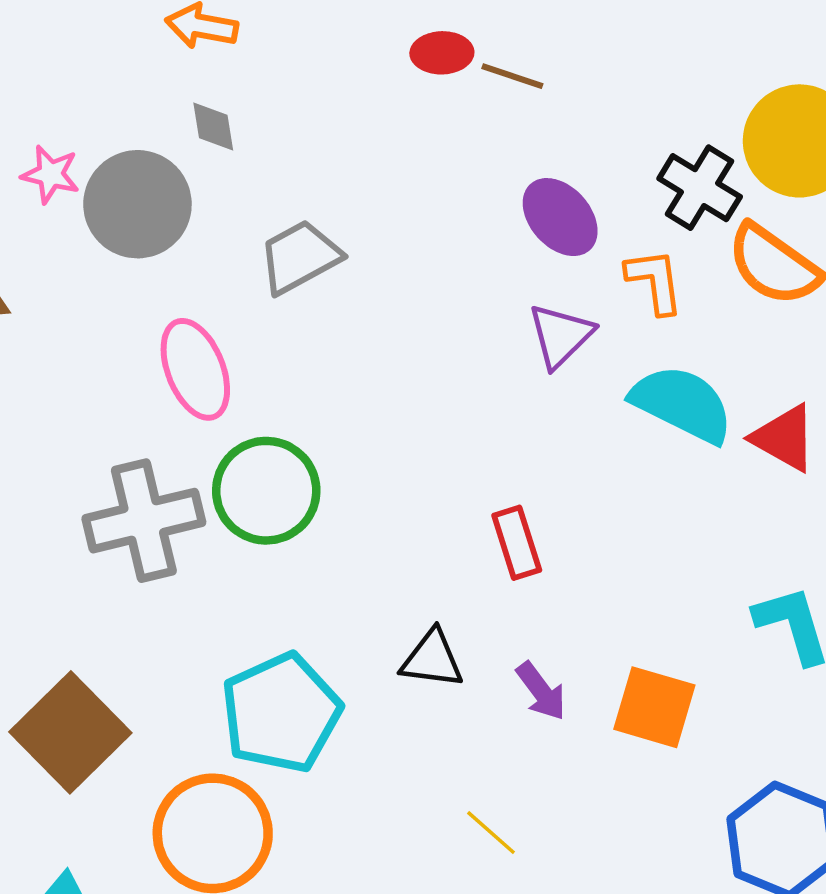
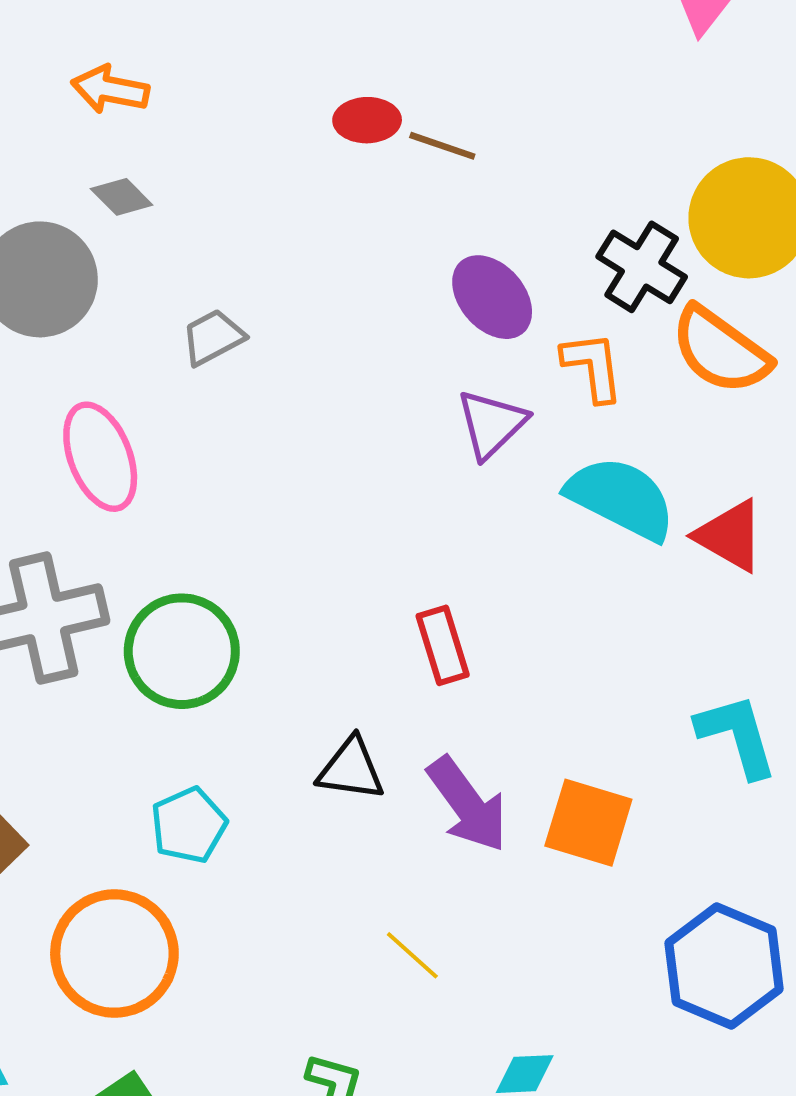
gray diamond: (213, 126) -> (122, 197), turned -36
gray trapezoid: (300, 257) -> (213, 337), size x0.7
green circle: (266, 491) -> (182, 651), moved
purple arrow: (541, 691) -> (467, 804), size x1.5
cyan pentagon: (281, 713) -> (189, 825), size x0.6

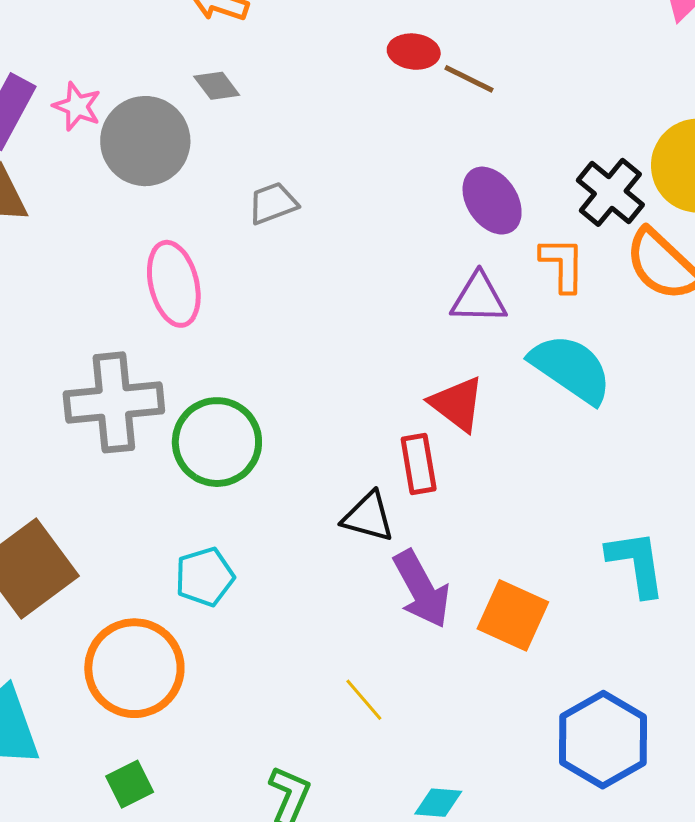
purple triangle: (491, 424) -> (479, 298), turned 38
red triangle: (730, 536) -> (457, 404), moved
black triangle: (351, 769) -> (368, 517), moved

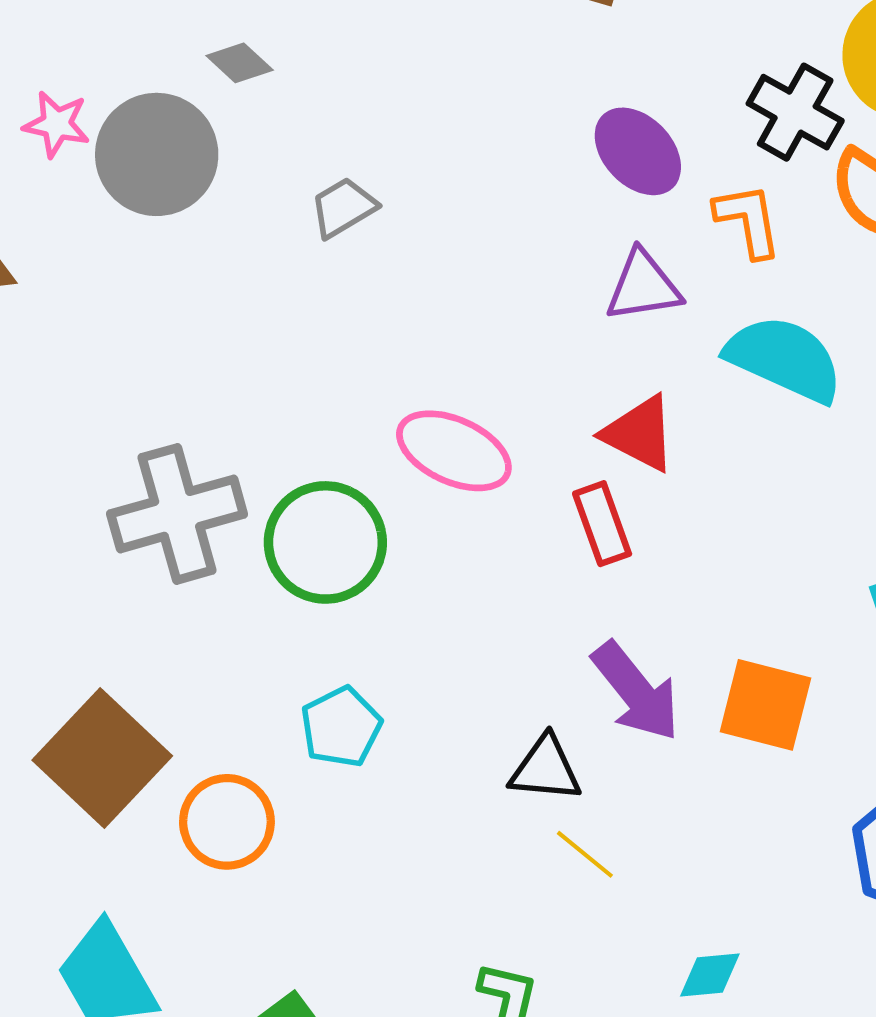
pink ellipse: (174, 284) -> (454, 451), moved, turned -42
black triangle: (368, 517) -> (546, 769), moved
orange circle: (134, 668) -> (227, 822), moved, size x0.7

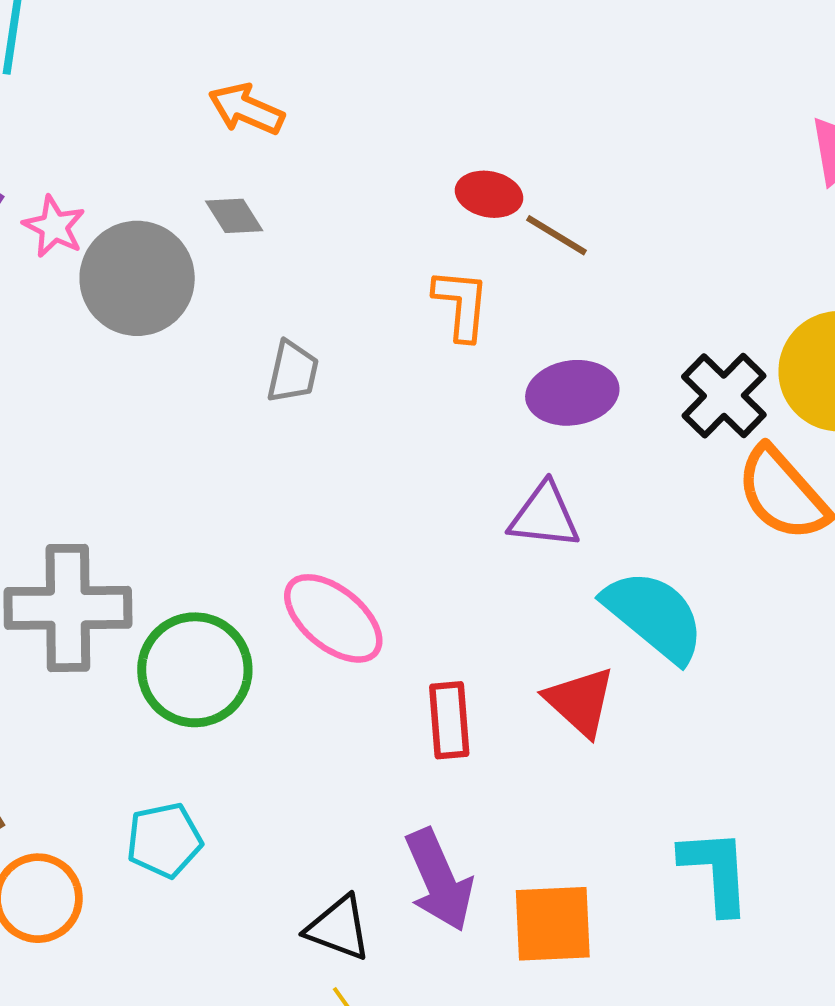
purple ellipse: (638, 151) -> (572, 393), turned -70
gray trapezoid: (343, 208) -> (293, 372), turned 118
orange L-shape: (748, 220) -> (461, 304), moved
red triangle: (639, 434) -> (580, 701), moved
orange square: (765, 705) -> (553, 924), turned -32

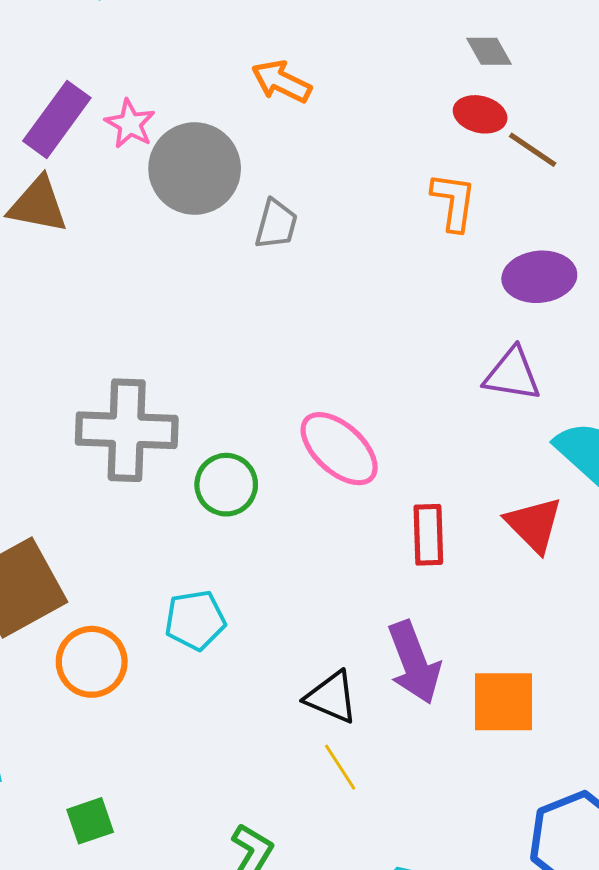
orange arrow: (246, 109) -> (281, 81), moved
gray diamond: (234, 216) -> (489, 51), moved
gray trapezoid: (293, 372) -> (276, 224), moved
green circle: (195, 670) -> (226, 485), size x0.7

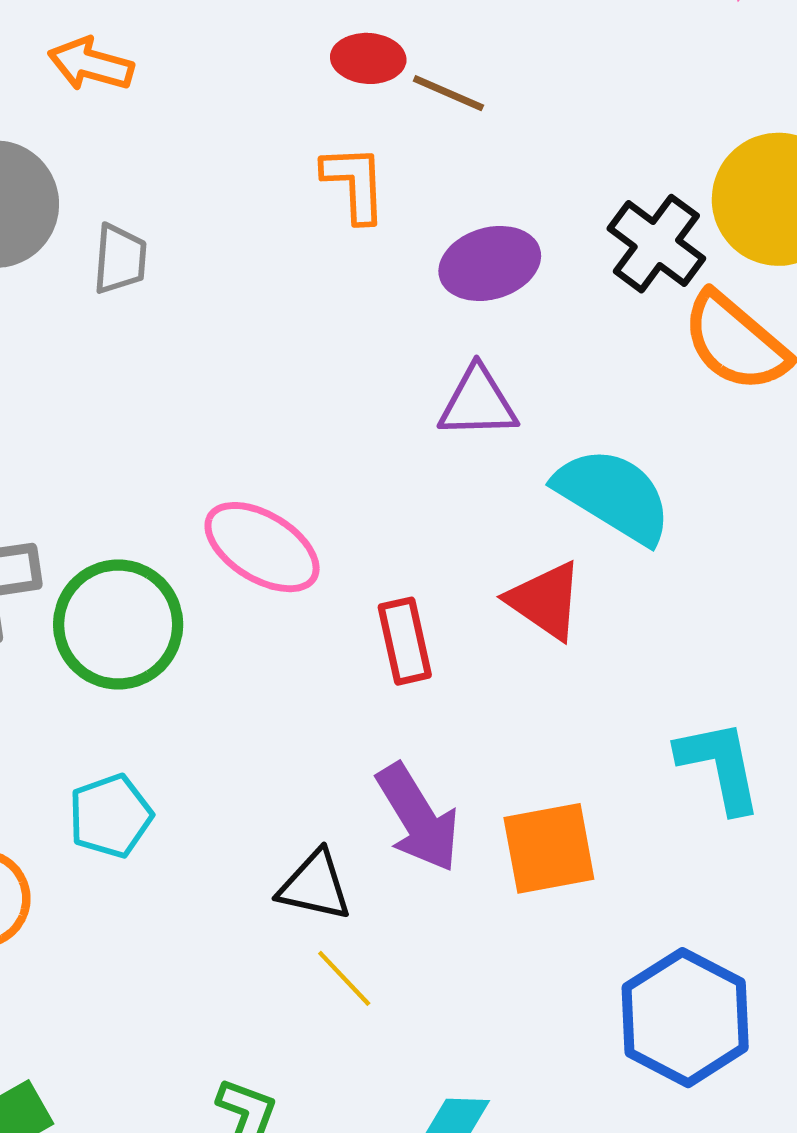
green circle: (226, 485) -> (118, 624), size x1.5

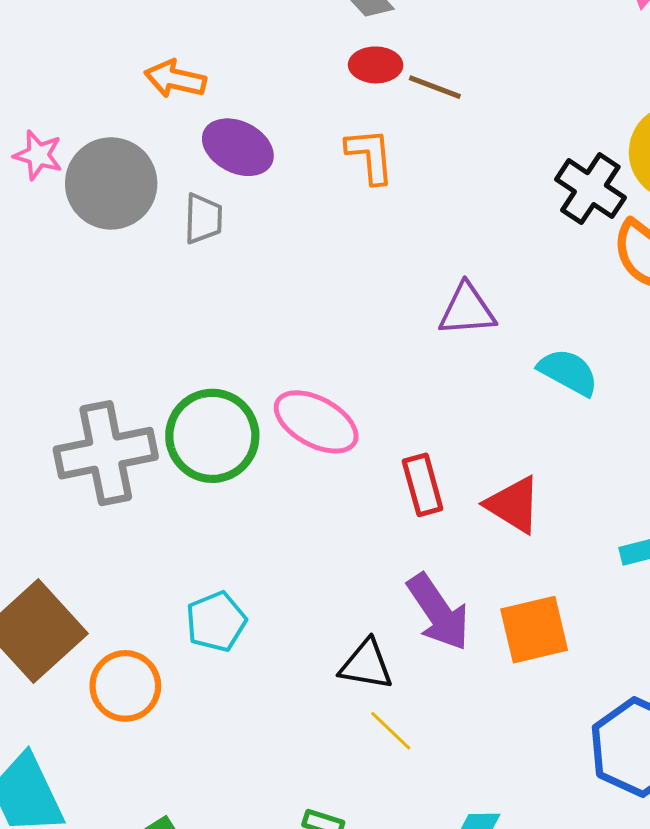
purple ellipse: (490, 263) -> (238, 147), moved, turned 46
cyan semicircle: (613, 495) -> (568, 372), size x0.7
red triangle: (545, 601) -> (513, 505), moved
green circle: (118, 624) -> (212, 436), moved

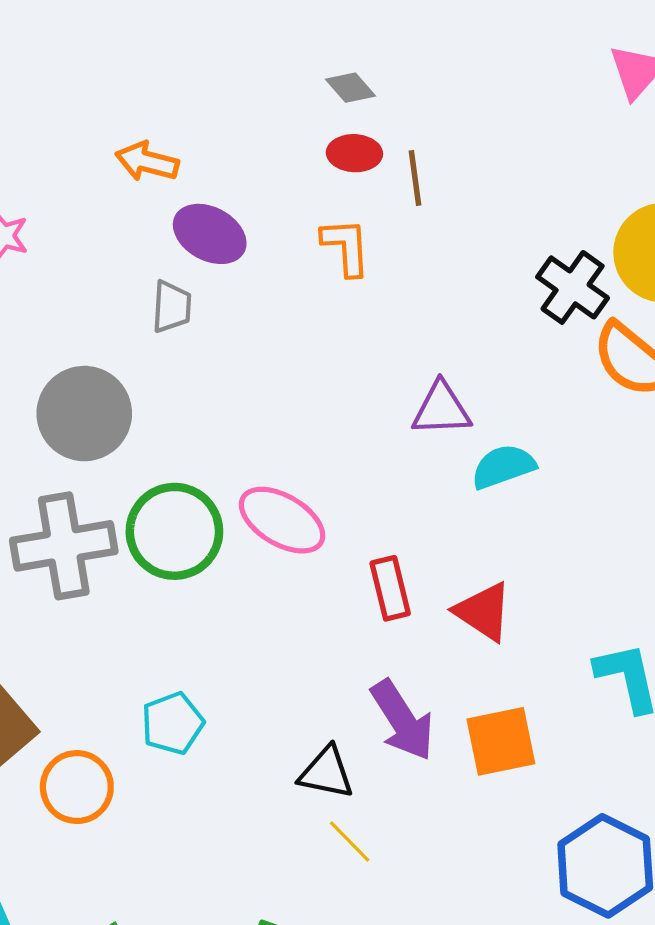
brown line: (435, 87) -> (415, 178), turned 60
gray circle: (111, 183) -> (84, 414), moved
cyan semicircle: (568, 372) -> (503, 467), moved, turned -50

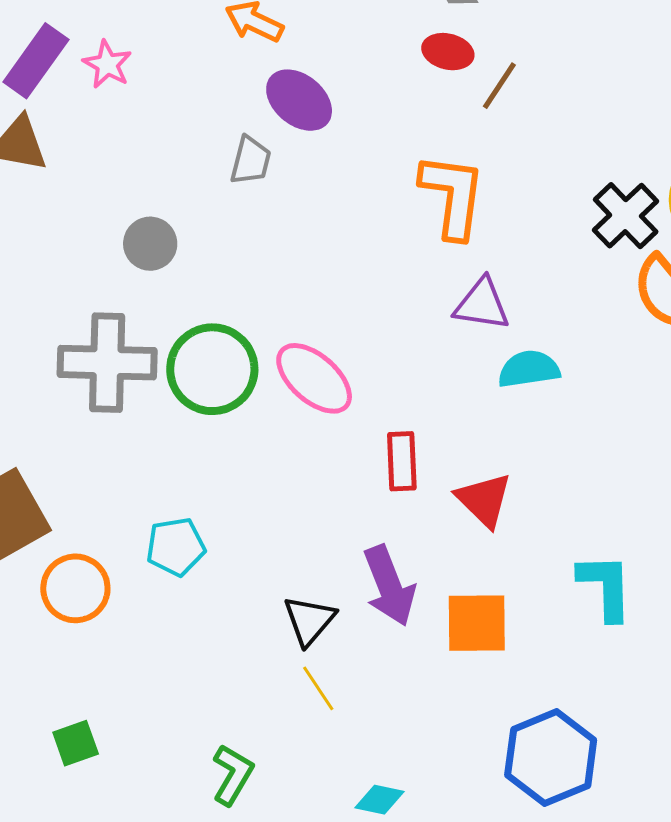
brown line: (415, 178) -> (499, 86), turned 30
orange L-shape: (346, 247) -> (453, 196), moved, size x1.5
gray circle: (84, 414) -> (150, 244), size x0.6
black triangle: (326, 773) -> (309, 620), turned 48

